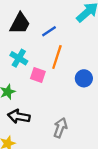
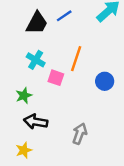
blue line: (49, 31) -> (64, 16), moved

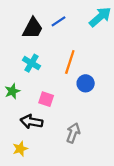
pink square: (56, 78) -> (46, 99), moved
blue circle: (105, 81) -> (86, 83), moved
green star: (24, 96) -> (12, 91), moved

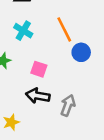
orange line: (70, 62) -> (64, 29), turned -45
black arrow: (31, 122) -> (38, 96), moved

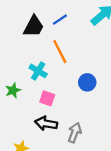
orange line: (64, 29) -> (60, 52), moved
cyan cross: (23, 31) -> (38, 71), moved

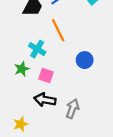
green star: (13, 90) -> (22, 69), moved

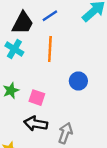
orange line: (58, 30) -> (50, 49), turned 30
cyan cross: (37, 49) -> (14, 49), moved

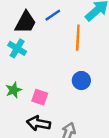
orange line: (50, 49) -> (78, 38), moved

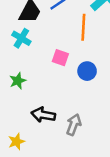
pink square: (40, 97) -> (60, 58), moved

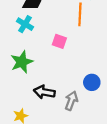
blue circle: (87, 71) -> (92, 82), moved
green star: (18, 81) -> (22, 62), size x1.5

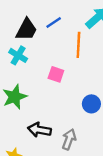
blue circle: (92, 82) -> (91, 104), moved

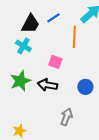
black arrow: (39, 130) -> (47, 85), moved

